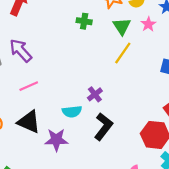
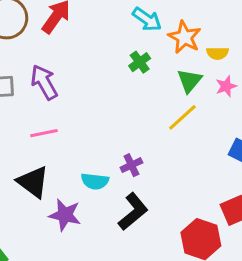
green cross: (84, 21) -> (140, 62), turned 32

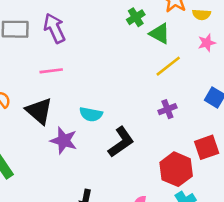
green triangle: (189, 81) -> (160, 34), moved, turned -45
purple cross: (131, 165) -> (167, 109), moved

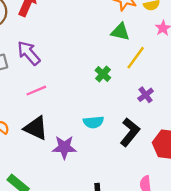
green cross: (136, 17) -> (103, 74), moved
cyan semicircle: (91, 114) -> (93, 122), moved
black L-shape: (121, 142) -> (130, 132), moved

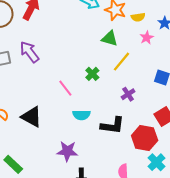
pink line: (36, 91) -> (65, 88), moved, turned 72
black L-shape: (130, 132) -> (112, 126), turned 55
purple star: (64, 147) -> (67, 151), moved

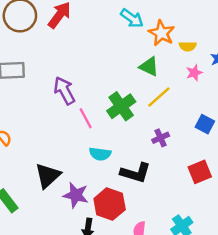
purple arrow: (29, 52) -> (64, 91), moved
green cross: (92, 74) -> (121, 106), size x1.6
black triangle: (32, 117) -> (48, 176), moved, turned 40
red hexagon: (145, 138) -> (110, 204), moved

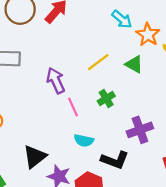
yellow line: (159, 97) -> (98, 62), moved
green cross: (121, 106) -> (106, 99), size x0.7
purple cross: (161, 138) -> (140, 130), size x1.6

